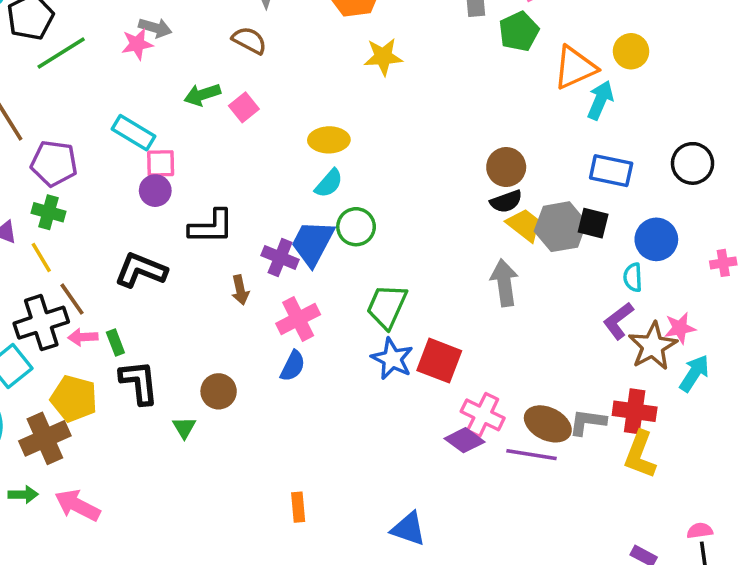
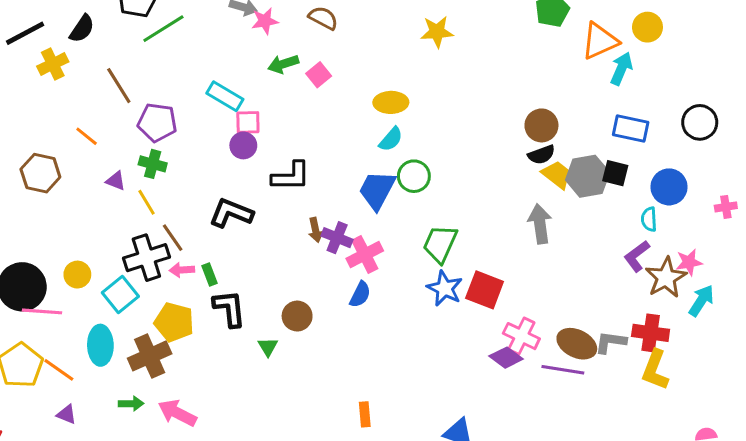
pink star: (137, 44) -> (265, 21), moved
purple cross: (280, 257) -> (337, 238), moved

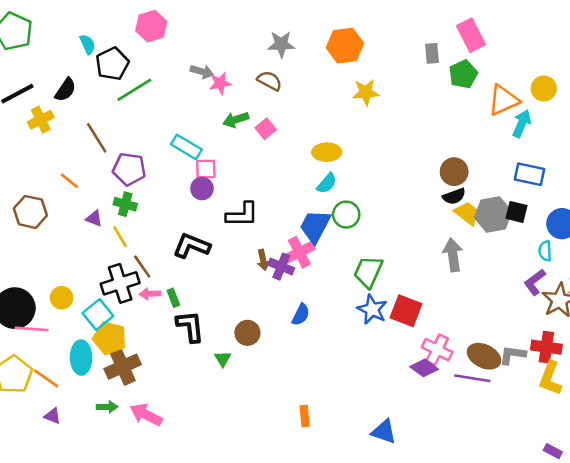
pink cross: (365, 255) -> (299, 252), moved
yellow pentagon: (174, 322) -> (110, 338), moved

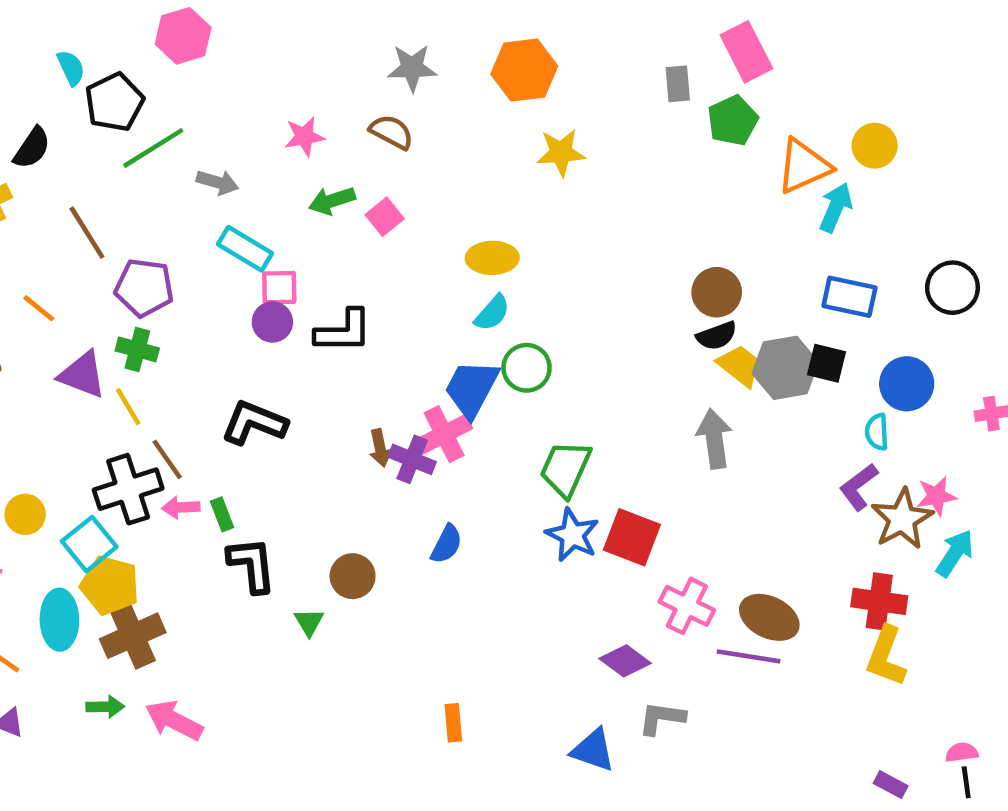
gray arrow: (202, 72) -> (217, 182), moved
black L-shape: (242, 215) -> (343, 331), moved
purple triangle: (94, 218) -> (82, 375), size x1.6
gray L-shape: (513, 355) -> (662, 718), moved
purple diamond: (424, 368) -> (625, 661), moved

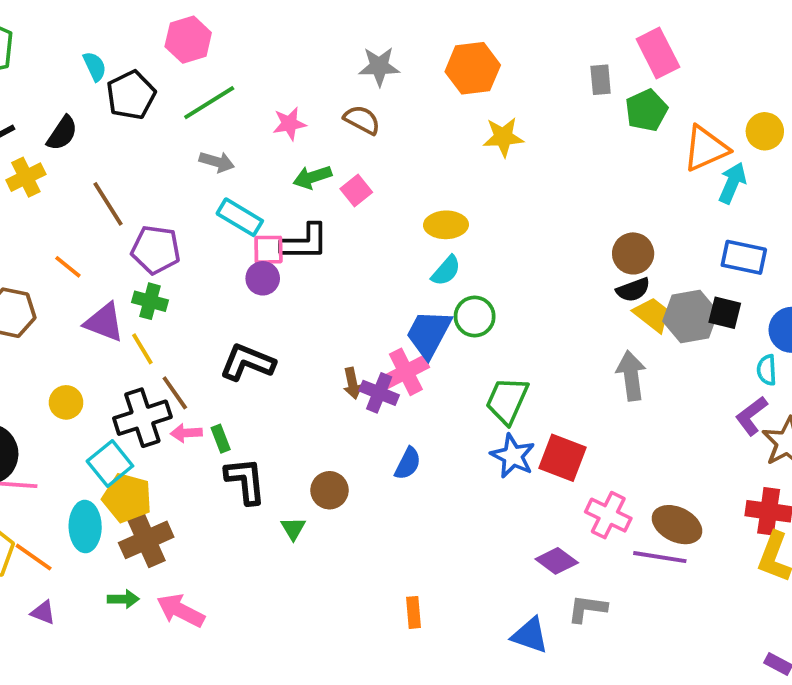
green line: (153, 148) -> (209, 103), moved
black L-shape: (343, 331) -> (305, 242), moved
yellow circle: (25, 514) -> (66, 402), moved

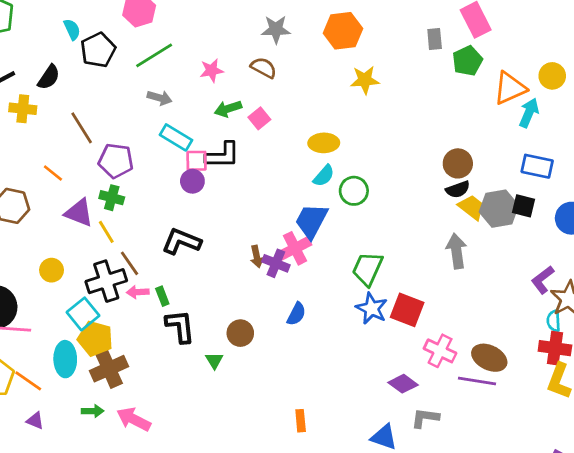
yellow cross: (26, 177) -> (23, 109), turned 32
green circle: (475, 316) -> (354, 191), moved
cyan semicircle: (767, 370) -> (554, 321), moved

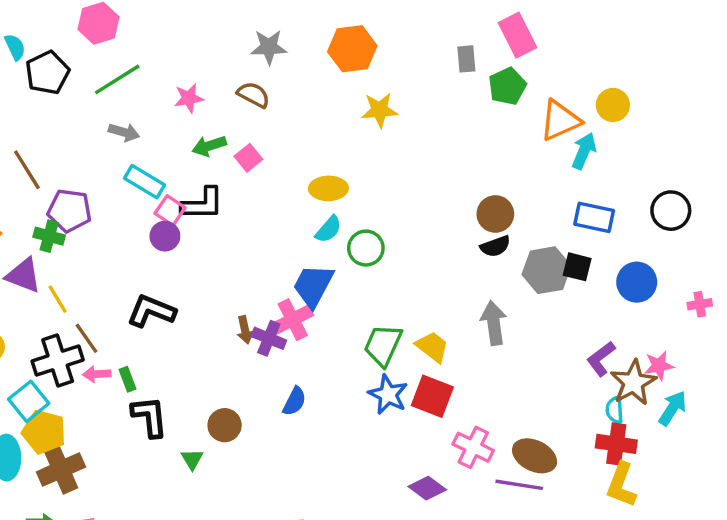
pink square: (197, 161) -> (170, 211), turned 35
green cross: (112, 198) -> (49, 236), moved
yellow trapezoid: (472, 207) -> (432, 347), moved

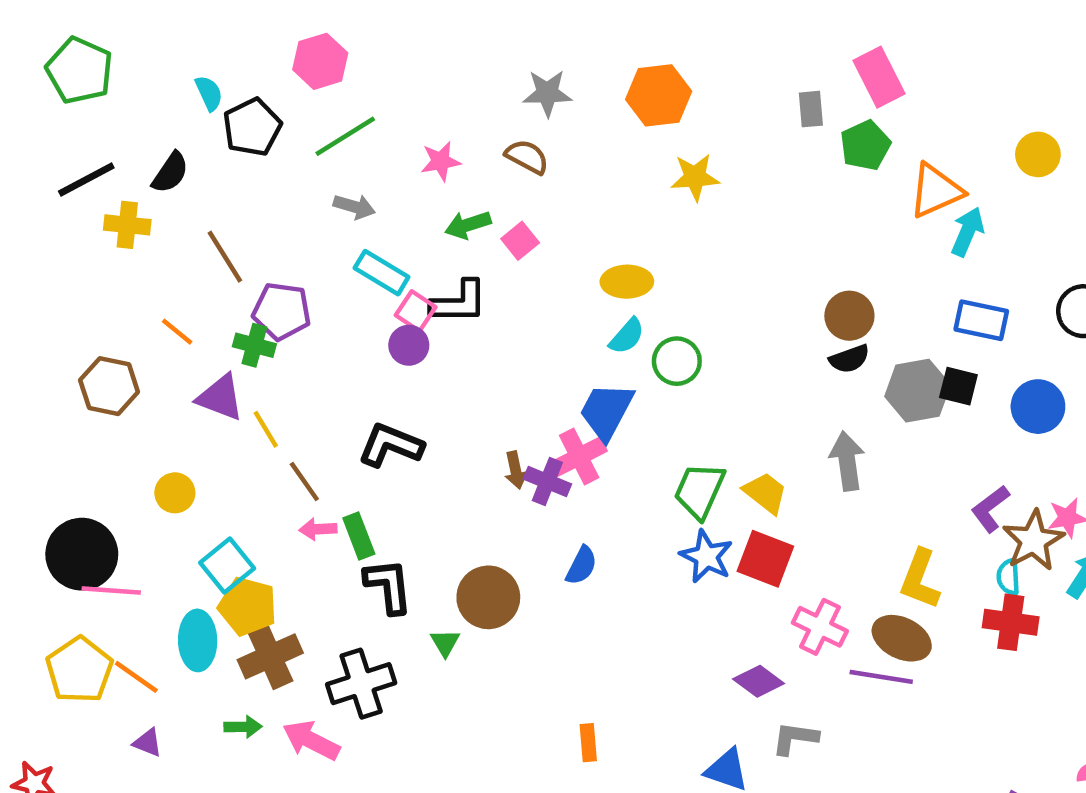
yellow circle: (613, 105) -> (1038, 154), moved
black cross: (58, 360) -> (361, 684), moved
green rectangle: (127, 379) -> (359, 536), size x1.4
brown circle: (225, 425) -> (488, 597), size x1.4
yellow L-shape: (621, 485) -> (920, 579), moved

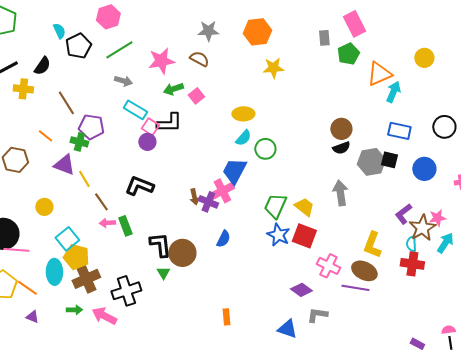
pink star: (441, 161) -> (161, 61), size x1.5
black L-shape: (388, 586) -> (160, 245), moved

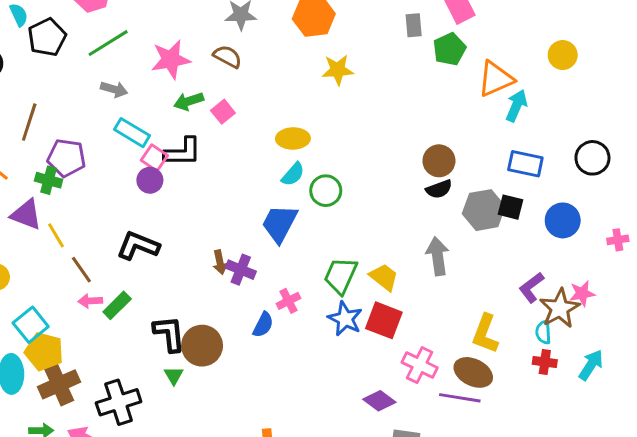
brown line: (66, 103) -> (29, 122), turned 50
pink cross: (222, 191) -> (288, 301), moved, size x0.7
green rectangle: (125, 226) -> (117, 305), turned 66
cyan arrow: (445, 243) -> (591, 365), moved
red cross: (412, 264) -> (545, 362), size x0.7

